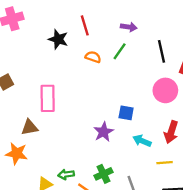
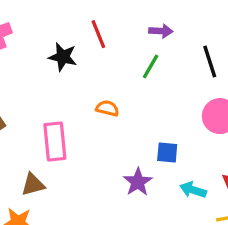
orange semicircle: (93, 57) -> (107, 108), moved

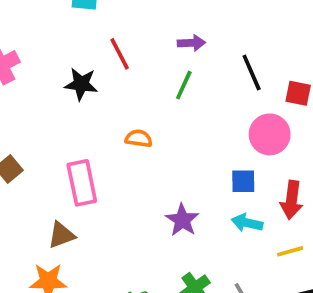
blue square: (167, 152) -> (243, 181), moved

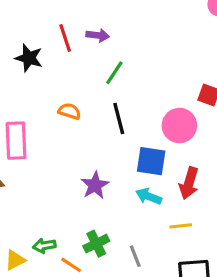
purple arrow: (191, 43) -> (98, 35), moved
black line: (252, 73) -> (119, 119), moved
blue square: (243, 181) -> (151, 161), size x1.4

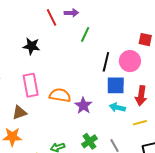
black star: (29, 58) -> (31, 46), moved
orange semicircle: (70, 111) -> (60, 95), moved, size x1.5
black line: (119, 119) -> (106, 62), moved, turned 36

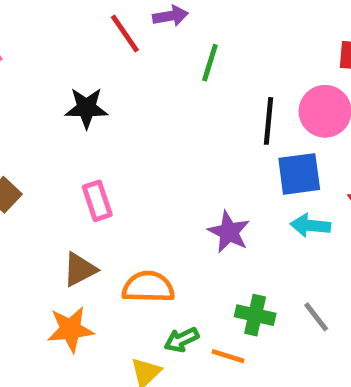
pink rectangle: (31, 85) -> (97, 201), size x0.7
orange semicircle: (60, 95) -> (148, 287), moved
green cross: (89, 141) -> (255, 315), turned -35

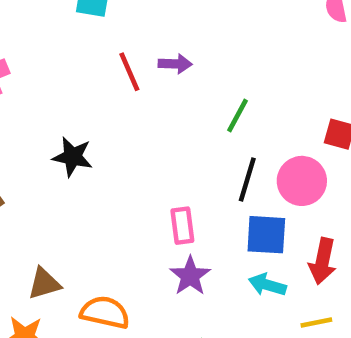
green line: (210, 63) -> (238, 116), moved
black star: (86, 108) -> (73, 157), moved
pink rectangle: (97, 201) -> (182, 226), moved

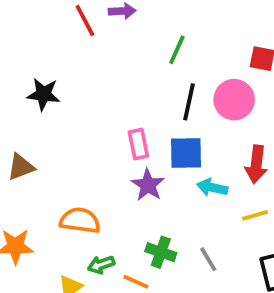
blue square: (266, 235) -> (186, 153), moved
brown triangle: (44, 283) -> (21, 167), moved

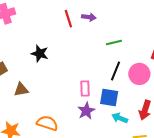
green line: (177, 50) -> (114, 42), turned 42

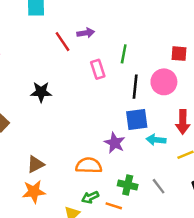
green line: (114, 42) -> (124, 54), turned -49
pink rectangle: (85, 88) -> (98, 69), moved
brown triangle: (21, 90) -> (36, 164), moved
orange semicircle: (47, 123) -> (89, 165), moved

